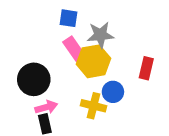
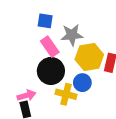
yellow hexagon: (94, 61) -> (89, 57), moved
black circle: (34, 79) -> (51, 71), moved

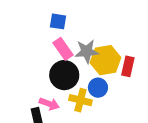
gray star: (72, 35) -> (87, 51), moved
pink arrow: (26, 95) -> (49, 104), moved, turned 36

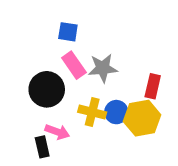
yellow hexagon: (105, 60) -> (142, 118), moved
black circle: (64, 75) -> (47, 89), moved
yellow cross: (80, 100) -> (92, 112), moved

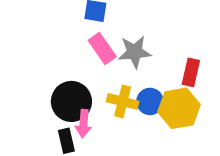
black circle: (47, 89) -> (71, 101), moved
pink arrow: (57, 132) -> (83, 124), turned 75

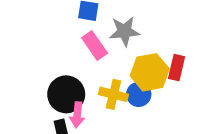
gray star: (135, 52) -> (125, 31), moved
yellow hexagon: (179, 108) -> (150, 72), moved

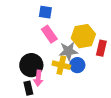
gray star: (125, 31) -> (68, 51), moved
yellow hexagon: (150, 72) -> (83, 36), moved

